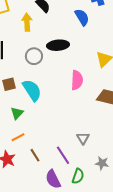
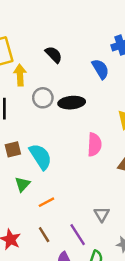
yellow arrow: (27, 22) -> (20, 75), moved
gray circle: (34, 56) -> (43, 98), moved
orange line: (18, 137) -> (46, 202), moved

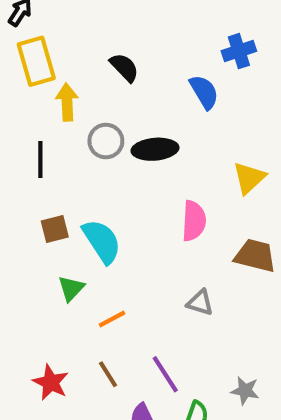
gray triangle: (102, 214) -> (200, 303), moved, turned -42

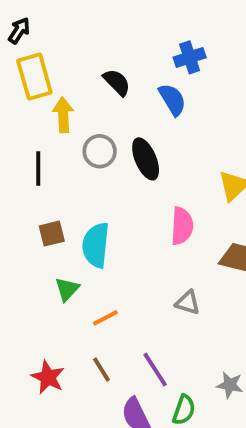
blue cross: (239, 51) -> (190, 57), moved
blue semicircle: (204, 92) -> (172, 100), moved
black ellipse: (155, 149) -> (146, 159), turned 72
cyan semicircle: (102, 241) -> (96, 245), turned -141

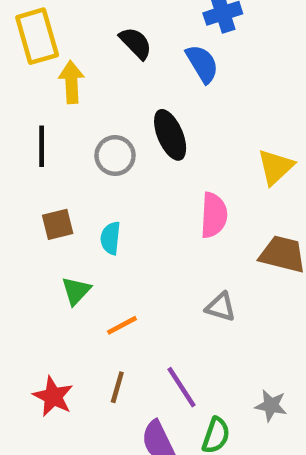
gray circle: (100, 151) -> (115, 156), moved
cyan semicircle: (96, 245) -> (110, 238), size x0.6
brown line: (102, 370) -> (117, 387), turned 48

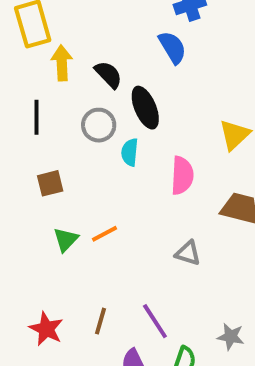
black semicircle: (136, 43) -> (108, 75), moved
cyan semicircle: (110, 238) -> (130, 152), moved
orange line: (122, 325) -> (104, 234), moved

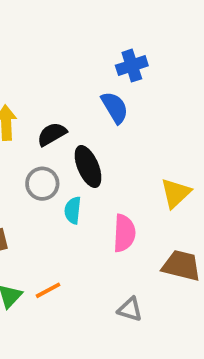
black semicircle: (108, 75) -> (52, 134), turned -76

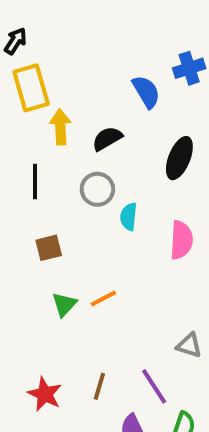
blue semicircle: (115, 107) -> (146, 92), moved
black ellipse: (88, 167) -> (179, 158), moved, turned 45
gray triangle: (130, 309) -> (189, 345), moved

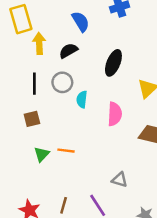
blue semicircle: (146, 92) -> (81, 22), moved
black line: (35, 181) -> (34, 84), moved
orange line: (103, 299) -> (66, 151), turned 35

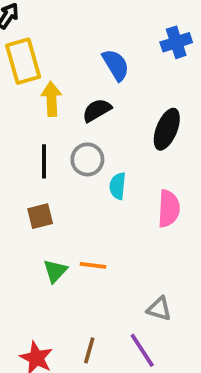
gray triangle: (120, 180) -> (159, 309), moved

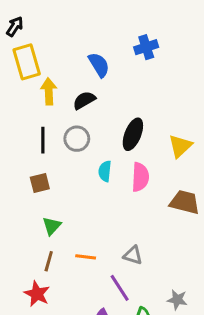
black ellipse: (167, 129) -> (133, 134), moved
cyan semicircle: (118, 186) -> (105, 171), moved
orange line: (93, 265) -> (86, 257), moved
brown line: (89, 350) -> (49, 261), moved

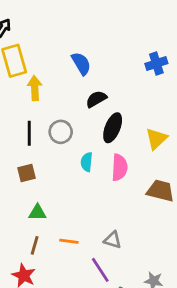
blue cross: (146, 47) -> (156, 64), moved
black semicircle: (84, 100) -> (96, 99), moved
green triangle: (52, 226) -> (37, 213), turned 48

